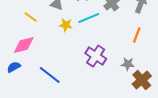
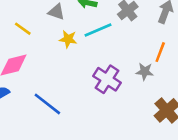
gray star: (128, 64) -> (145, 72), moved

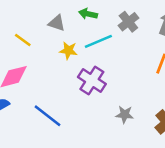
gray star: (145, 72) -> (125, 114), moved
purple cross: (107, 79) -> (92, 81), moved

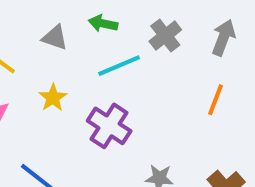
yellow star: (68, 50) -> (53, 98), moved, turned 30

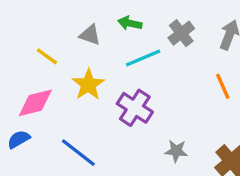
yellow star: (53, 98) -> (88, 85), size x1.4
orange line: (215, 100) -> (223, 86), turned -45

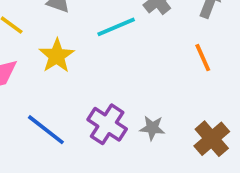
purple cross: (135, 108) -> (107, 124), moved

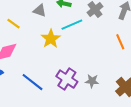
yellow star: (57, 56) -> (51, 39), moved

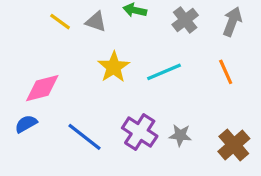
yellow line: (13, 24) -> (60, 22), moved
cyan line: (72, 25) -> (164, 72), moved

